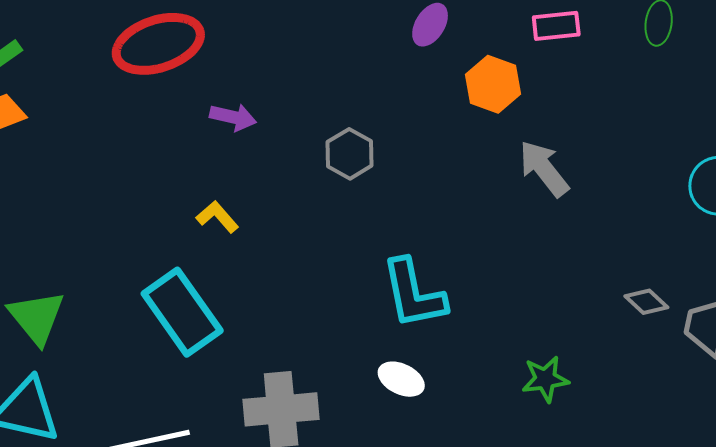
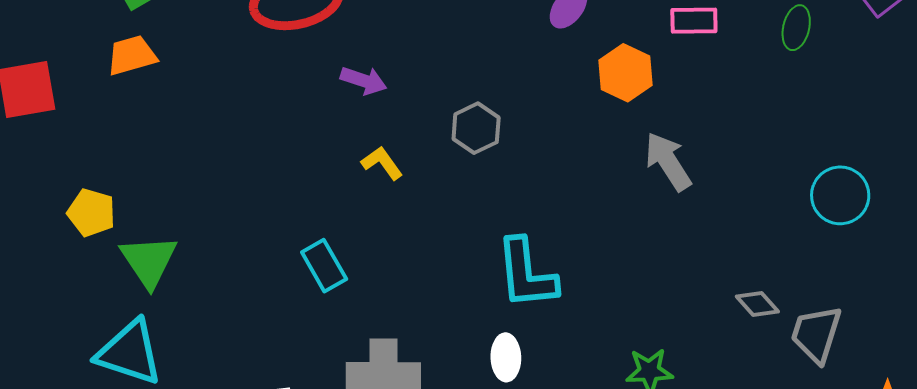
yellow L-shape: (217, 217) -> (382, 163), moved
cyan rectangle: (182, 312) -> (324, 266), moved, size x0.6
white ellipse: (401, 379) -> (506, 357), turned 57

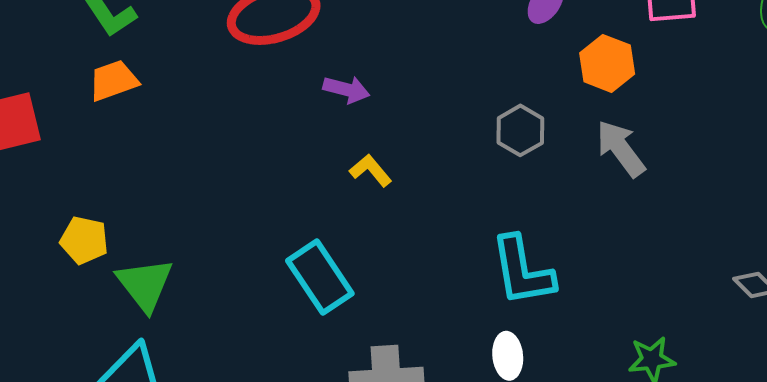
gray hexagon: (476, 128) -> (520, 130), moved
gray arrow: (668, 161) -> (621, 149), moved
cyan rectangle: (324, 266) -> (320, 277), size x1.4

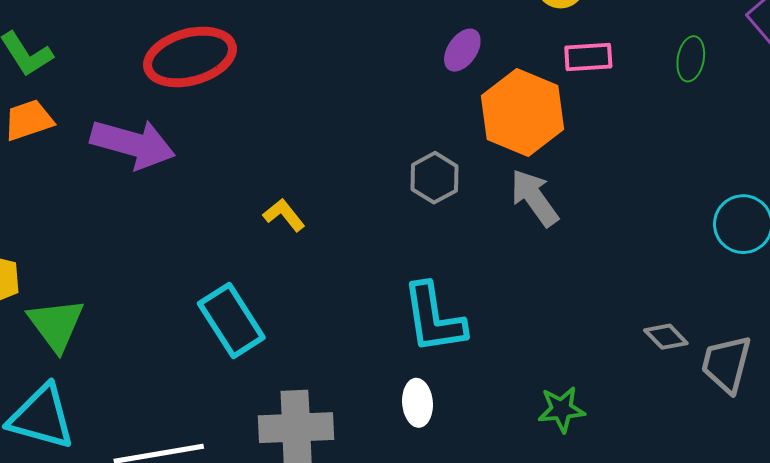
orange hexagon: (607, 63) -> (523, 112), size x1.5
purple arrow: (346, 89) -> (133, 144), moved, size x1.8

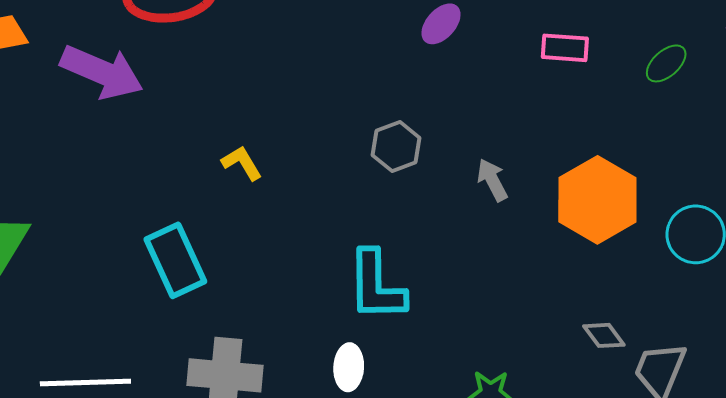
green ellipse: (691, 59) -> (666, 63), turned 30
orange hexagon: (523, 112) -> (597, 200), moved
gray arrow: (534, 198) -> (492, 180), size x0.7

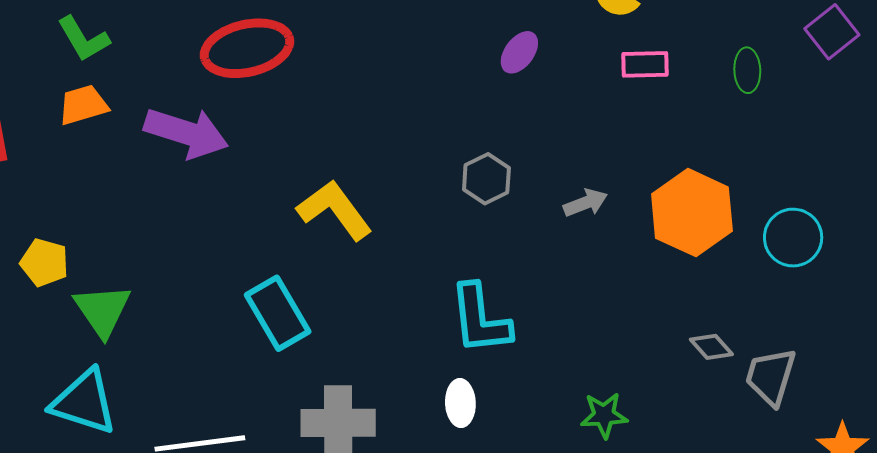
green ellipse: (666, 63) -> (747, 70), turned -45
yellow L-shape: (242, 163) -> (335, 210), size x1.8
gray arrow: (492, 180) -> (585, 203), turned 102

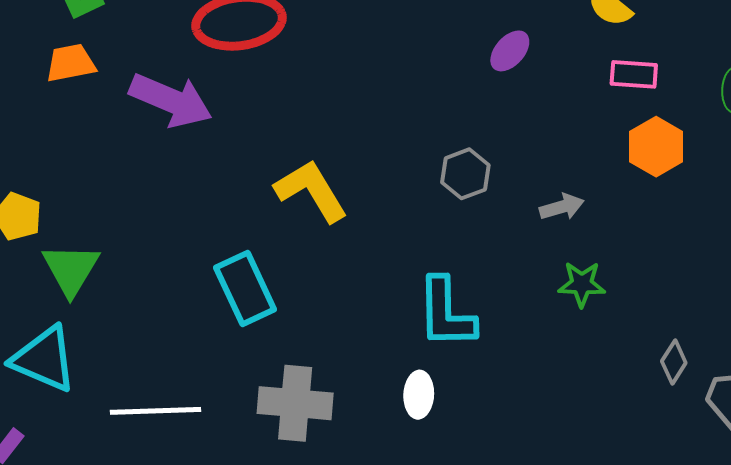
orange hexagon: (692, 213) -> (656, 147), moved, size x0.7
gray diamond: (711, 347) -> (674, 362), turned 69
green star: (604, 415) -> (582, 284), moved

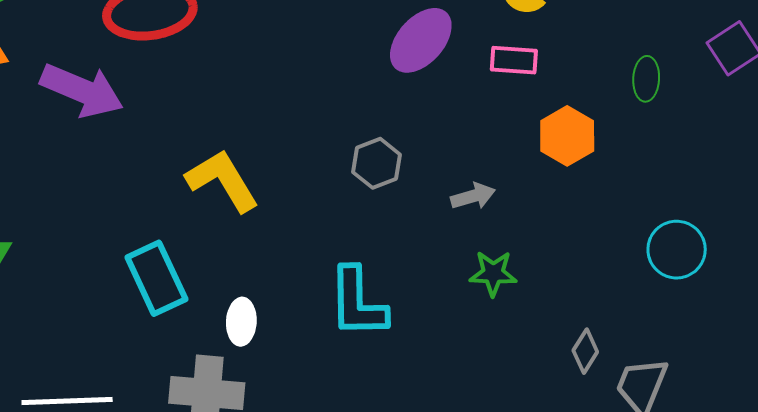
purple ellipse: (510, 51) -> (421, 40), size x1.6
pink rectangle: (634, 74) -> (514, 60), moved
white ellipse: (419, 395) -> (241, 322), moved

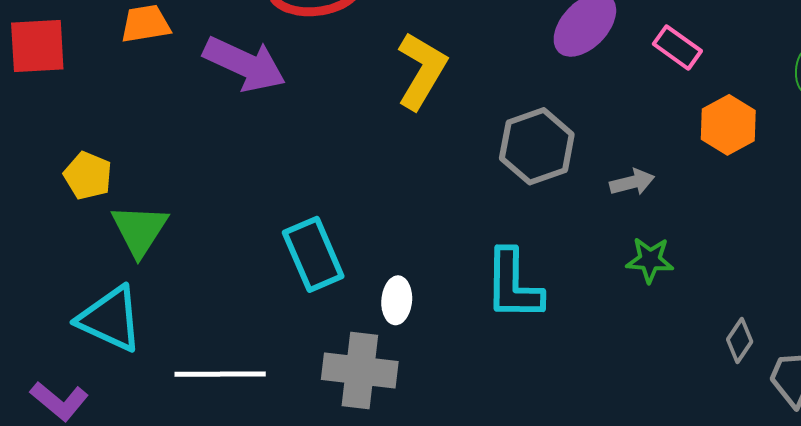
pink rectangle: (514, 60) -> (677, 47), turned 30
gray hexagon: (377, 163) -> (537, 146), size x1.5
yellow L-shape: (222, 181) -> (422, 71), moved, turned 60

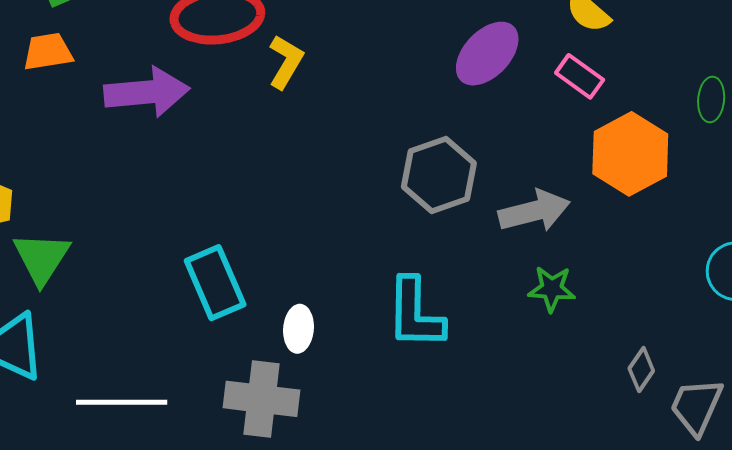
purple arrow: (245, 64) -> (147, 92), turned -30
yellow L-shape: (422, 71) -> (286, 62), moved, size x0.7
orange hexagon: (728, 125) -> (630, 154), size x1.4
gray arrow: (632, 182) -> (534, 211), size x1.6

